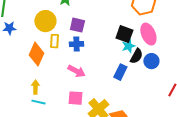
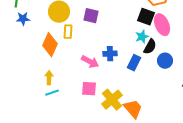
black square: (124, 34) -> (146, 17), moved
blue cross: (76, 44) -> (110, 54), moved
blue circle: (151, 61) -> (165, 61), moved
cyan line: (38, 102) -> (52, 93), turned -32

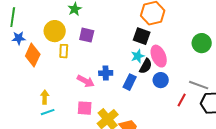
pink ellipse: (162, 25) -> (159, 56), moved
orange diamond: (50, 45) -> (33, 55), moved

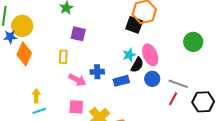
yellow circle: (55, 31) -> (22, 26), moved
black square: (142, 36) -> (134, 25), moved
yellow rectangle: (64, 51) -> (63, 57), moved
blue rectangle: (130, 82) -> (121, 81), turned 49
gray line: (199, 85) -> (178, 84), moved

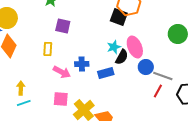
blue circle: (152, 79) -> (146, 67), moved

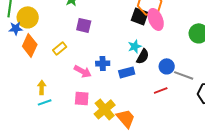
pink ellipse: (135, 47) -> (156, 19), moved
yellow rectangle: (48, 49) -> (60, 48), moved, turned 48
red line: (158, 91) -> (161, 90), moved, turned 40

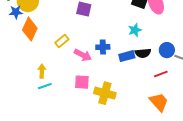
yellow rectangle: (60, 48) -> (62, 41), moved
black semicircle: (143, 56) -> (143, 53), moved, turned 56
yellow cross: (105, 109) -> (105, 93), turned -35
orange trapezoid: (126, 118) -> (159, 102), moved

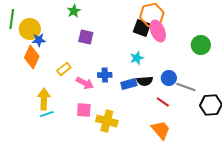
blue star: (16, 12) -> (39, 40), moved
yellow arrow: (42, 71) -> (44, 99), size x1.5
red line: (161, 74) -> (163, 102), turned 56

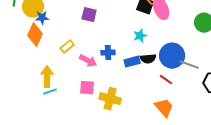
blue circle: (169, 78) -> (172, 56), size x1.6

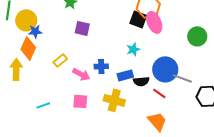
black semicircle: (148, 59) -> (141, 81), moved
yellow arrow: (47, 77) -> (16, 69), moved
yellow cross: (110, 99) -> (114, 100), moved

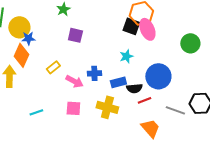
gray line: (182, 78) -> (175, 110), moved
red line: (159, 93) -> (144, 100), moved, turned -56

